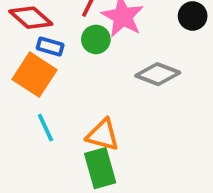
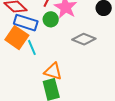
blue rectangle: (50, 46) -> (26, 23), size x1.6
cyan line: (45, 128) -> (32, 47), moved

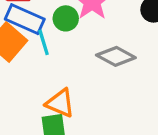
cyan line: (32, 47) -> (44, 42), moved

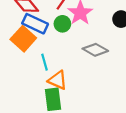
cyan line: (44, 42) -> (45, 62), moved

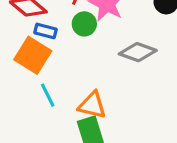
blue rectangle: (35, 24) -> (45, 31), size x0.6
cyan line: (45, 62) -> (48, 95), moved

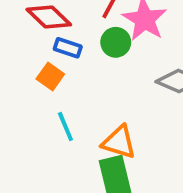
orange square: (33, 55) -> (50, 76), size x0.6

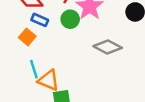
orange triangle: (119, 142) -> (49, 80), moved

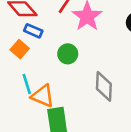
green circle: (70, 19) -> (68, 54), moved
gray diamond: (108, 47) -> (104, 86), moved, turned 64

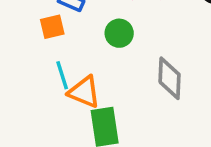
orange square: (20, 49) -> (52, 27), turned 36

